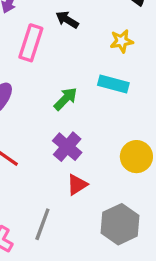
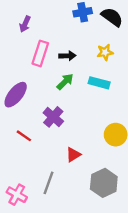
black arrow: (67, 20) -> (67, 56), moved, turned 147
green arrow: (66, 99) -> (65, 82), moved
purple cross: (67, 147) -> (53, 117), moved

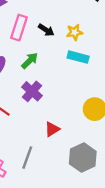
yellow star: (105, 52) -> (75, 32), moved
black arrow: (67, 56) -> (46, 30), turned 35
green arrow: (65, 82) -> (30, 61), moved

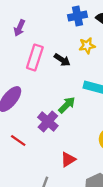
yellow star: (75, 32) -> (87, 46), moved
green arrow: (30, 61) -> (67, 105), moved

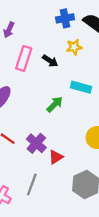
purple cross: (48, 122) -> (36, 143), moved

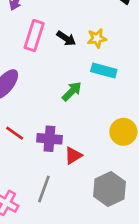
yellow star: (74, 47) -> (97, 38), moved
purple cross: (36, 143) -> (49, 139), turned -36

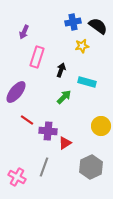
black arrow: (66, 38) -> (61, 70), moved, turned -104
yellow star: (97, 38) -> (82, 46), moved
red line: (15, 133) -> (27, 120), moved

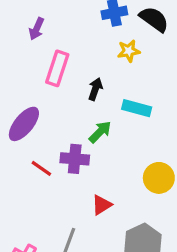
purple cross: (48, 131) -> (75, 159), moved

